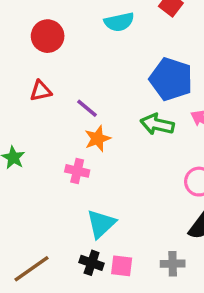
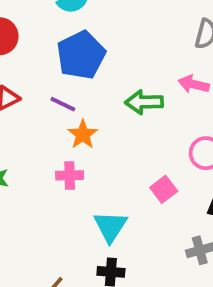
blue pentagon: (171, 79) -> (81, 55), moved, turned -30
pink square: (122, 266) -> (164, 189), moved, turned -30

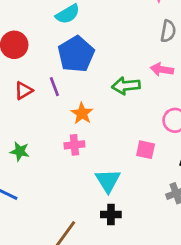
purple line: (63, 104) -> (54, 87), moved, turned 48
pink square: (164, 189) -> (146, 150), turned -36

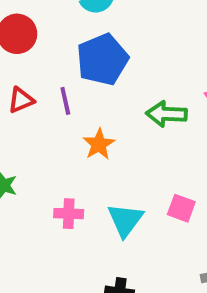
pink cross: (74, 145) -> (69, 214), moved
cyan triangle: (108, 181) -> (125, 220), moved

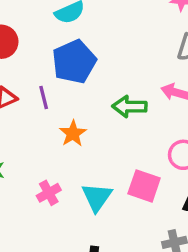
pink square: (181, 208) -> (144, 186), size x1.4
pink cross: (69, 214) -> (49, 193), turned -30

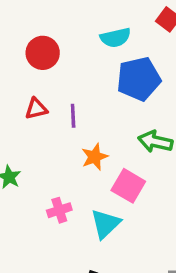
blue pentagon: (74, 62) -> (139, 79), moved
pink square: (144, 186) -> (128, 186), moved

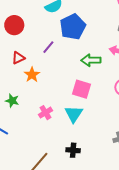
purple line: (73, 116) -> (48, 47), moved, turned 56
orange star: (95, 157) -> (32, 75), moved

